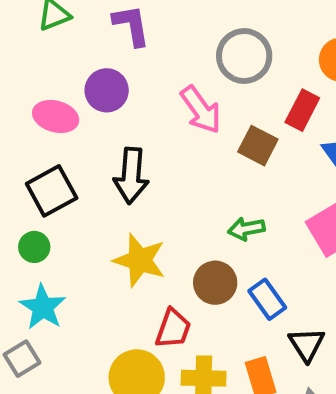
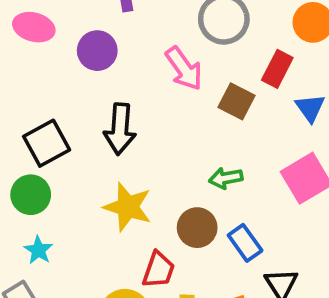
pink ellipse: (56, 116) -> (34, 27), moved
green circle: (34, 247) -> (31, 195), size x1.4
cyan star: (43, 307) -> (38, 250), size x0.7

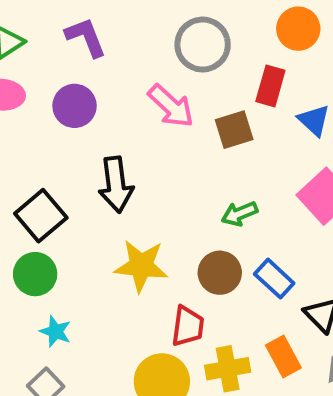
brown square: (236, 101) -> (234, 130), turned -33

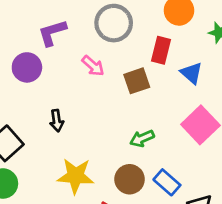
purple L-shape: (86, 37) -> (52, 33), moved, turned -84
pink arrow: (171, 106) -> (93, 66), size x0.7
black arrow: (116, 185) -> (57, 121), size x0.6

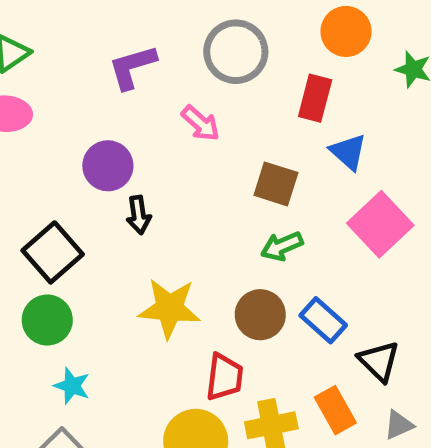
purple circle: (27, 67) -> (108, 166), moved
blue triangle: (191, 73) -> (348, 152), moved
brown square: (137, 81) -> (276, 184), moved, turned 36

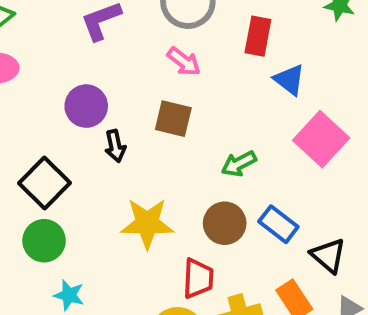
pink arrow: (201, 123) -> (184, 62), moved
brown square: (276, 184) -> (173, 119), moved

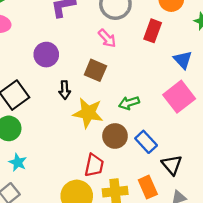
blue triangle: (289, 80) -> (183, 60), moved
black arrow: (115, 146) -> (65, 90), moved
yellow star: (147, 223) -> (88, 113), moved

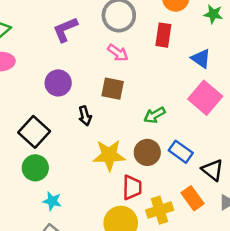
yellow star: (88, 113) -> (109, 155), moved

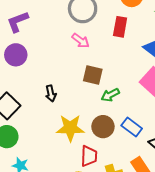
purple L-shape: (65, 29) -> (18, 22), moved
purple circle: (58, 83) -> (16, 55), moved
brown square: (113, 89) -> (93, 75), moved

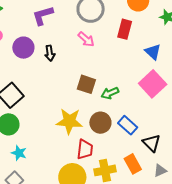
purple L-shape: (18, 22) -> (43, 15), moved
brown square: (93, 75) -> (86, 84), moved
black arrow: (51, 93) -> (50, 53), moved

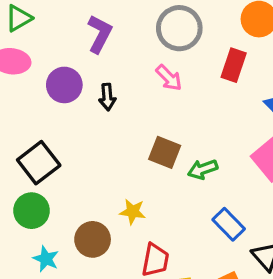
purple L-shape: (43, 15) -> (100, 34), turned 130
yellow star: (69, 121) -> (133, 212), size x0.6
brown circle: (100, 123) -> (93, 239), moved

